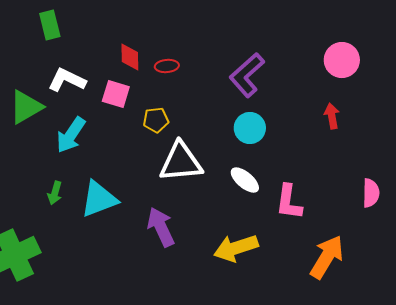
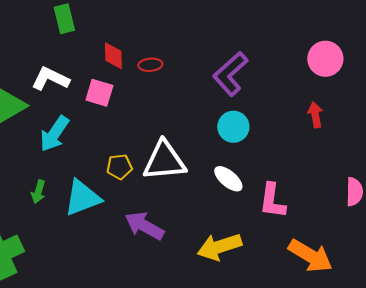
green rectangle: (50, 25) -> (64, 19), moved
yellow pentagon: (156, 120) -> (119, 167), moved
purple arrow: (161, 227) -> (144, 226), turned -36
orange arrow: (327, 257) -> (310, 256), turned 90

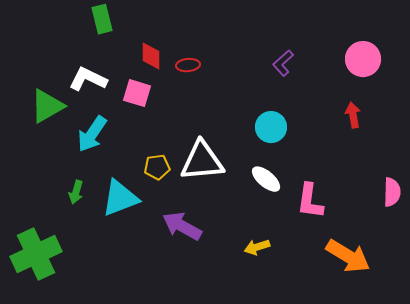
purple L-shape: (230, 74) -> (283, 63), moved, size x0.6
yellow arrow: (219, 247) -> (257, 247), size x0.6

